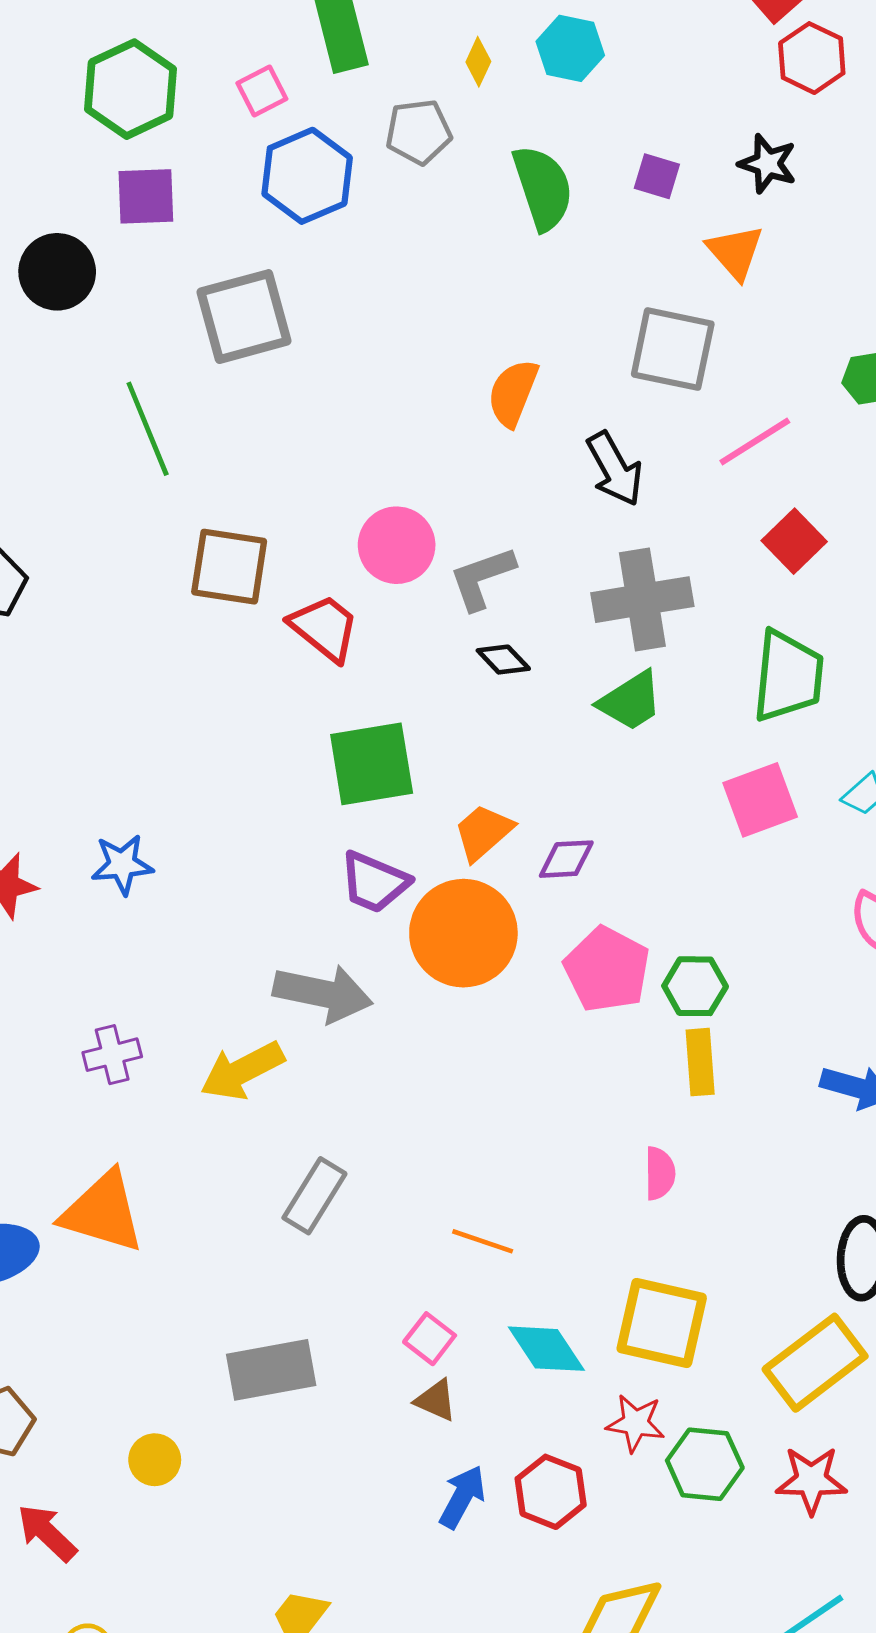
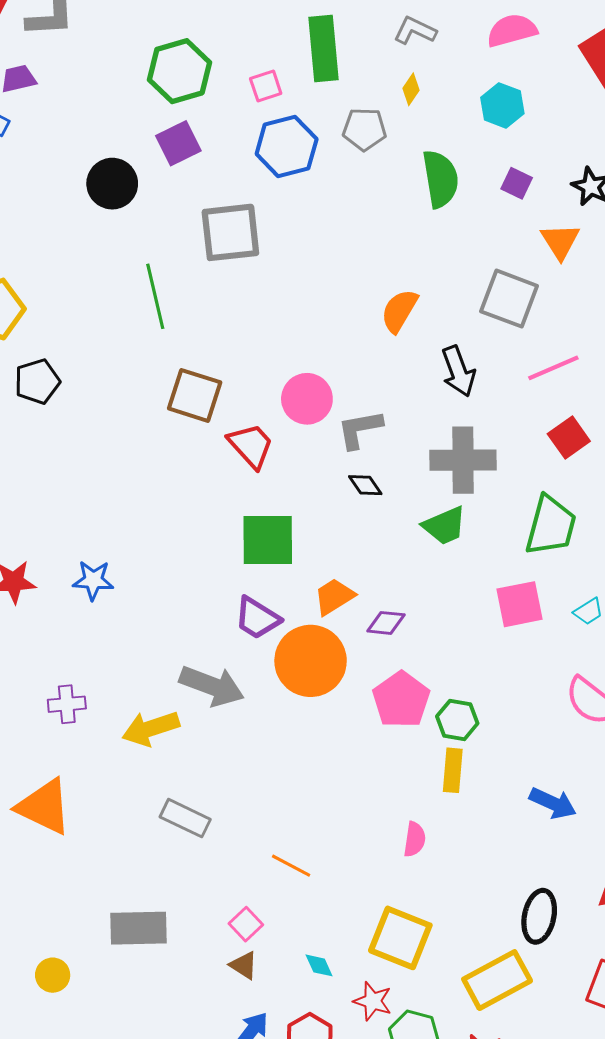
cyan hexagon: (570, 48) -> (502, 105), moved
purple square: (146, 196) -> (178, 143), turned -33
gray rectangle: (314, 1196) -> (185, 818), turned 75
cyan diamond: (546, 1349) -> (319, 965), moved, size x0.6

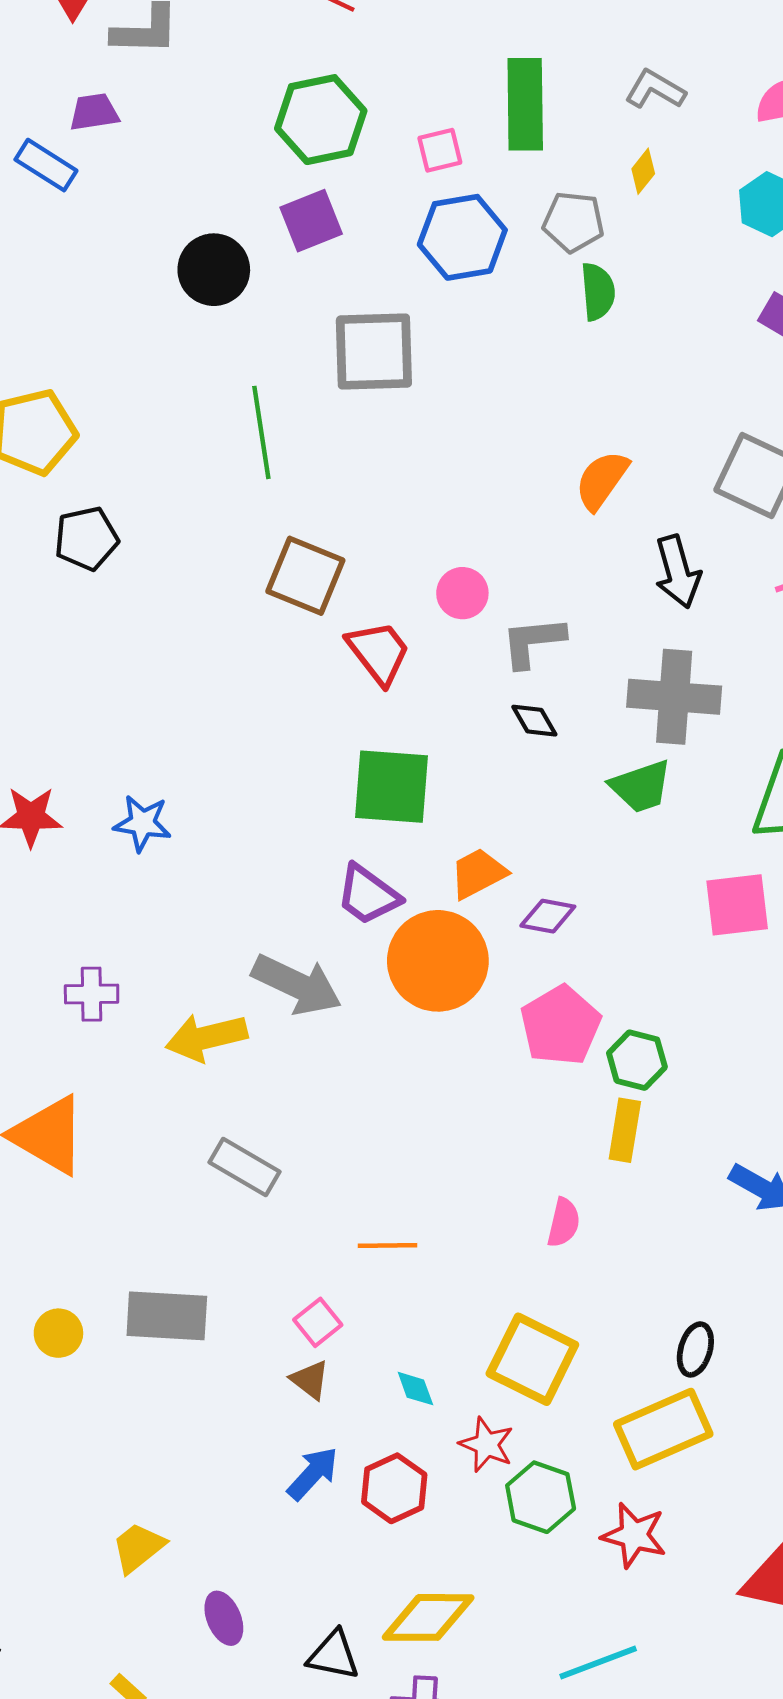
green semicircle: (440, 179) -> (598, 292), moved, size x0.7
pink circle: (307, 399) -> (462, 593), size x0.7
orange line: (291, 866) -> (387, 1245), turned -33
black ellipse: (539, 916) -> (695, 1349), moved, size x0.7
yellow circle: (53, 975) -> (58, 1333), moved

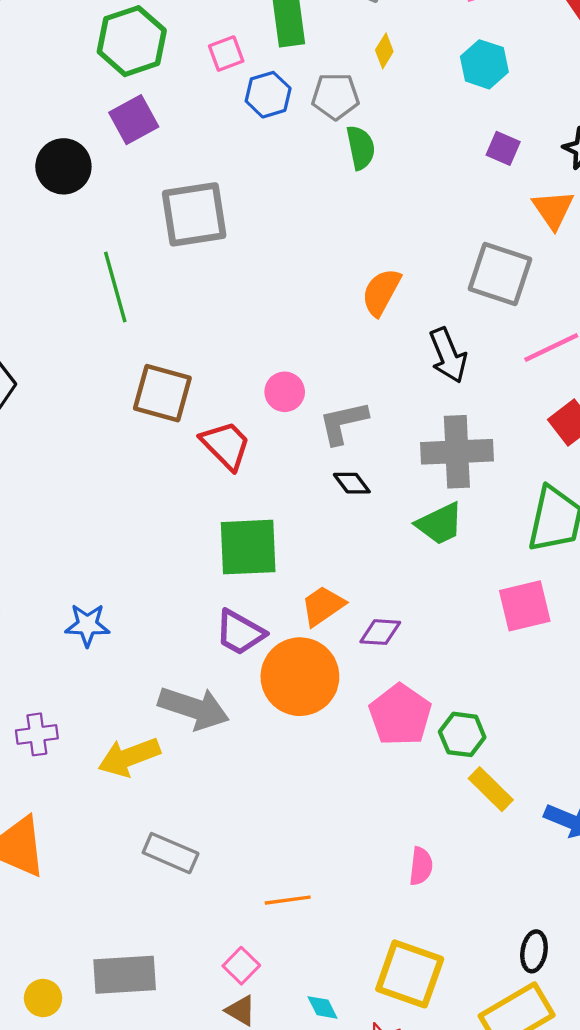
blue hexagon: (462, 237) -> (268, 95), moved, size x0.7
blue star: (142, 823) -> (87, 625), moved
yellow rectangle: (625, 1130) -> (491, 789), moved, turned -48

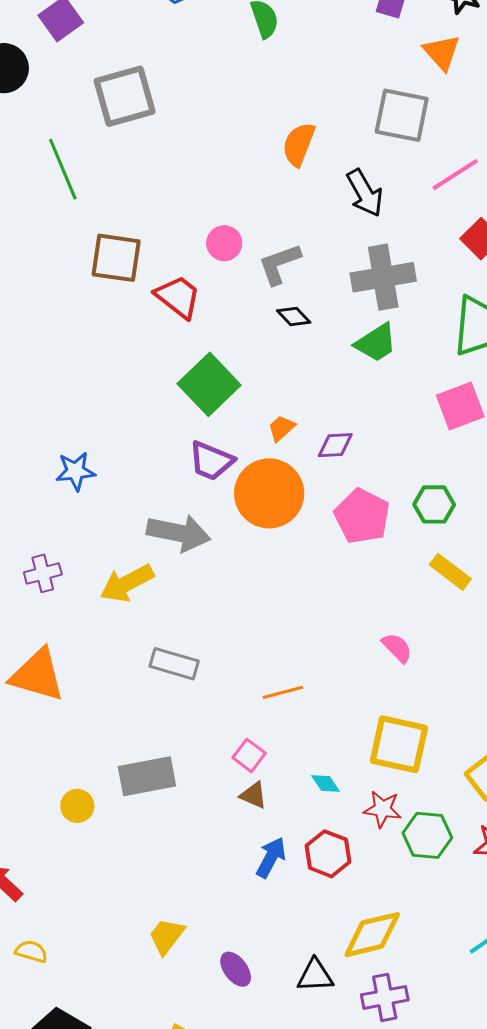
green square: (248, 547) -> (209, 384), turned -34
orange trapezoid: (323, 606) -> (282, 428), size x0.7
green hexagon: (462, 734) -> (434, 504), moved
pink semicircle: (421, 866) -> (397, 648), turned -44

